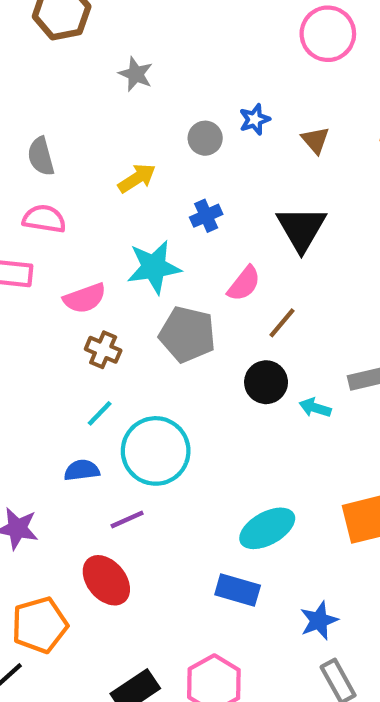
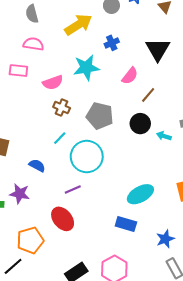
yellow arrow: (137, 178) -> (78, 25), size x1.5
gray pentagon: (187, 334) -> (100, 116), moved
blue semicircle: (82, 470) -> (37, 165), moved, turned 35

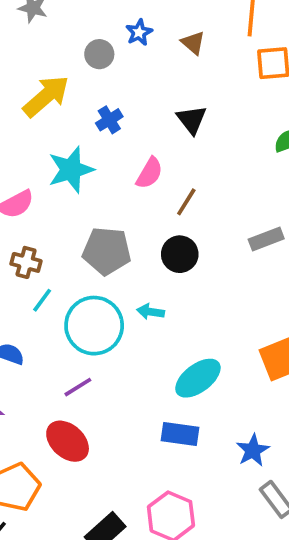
black triangle: (158, 49) -> (192, 120), size x0.7
brown cross: (62, 107) -> (26, 262), moved
cyan arrow: (164, 136) -> (151, 312), moved

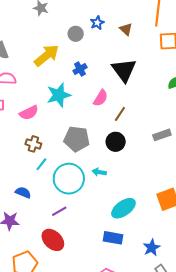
black triangle: (192, 120) -> (124, 70), size x1.5

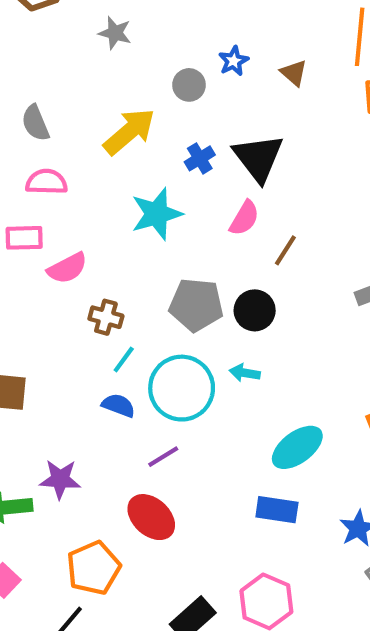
black triangle: (124, 70) -> (258, 158), moved
pink semicircle: (29, 113) -> (67, 268), moved
black circle: (116, 142) -> (255, 310), moved
blue semicircle: (23, 192) -> (118, 405), moved

